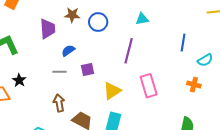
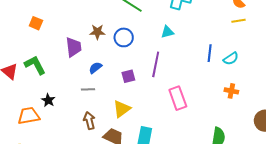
cyan semicircle: (205, 60) -> (231, 59), moved
purple square: (87, 70) -> (128, 76), moved
orange cross: (194, 85) -> (231, 91), moved
yellow triangle: (112, 91) -> (122, 109), moved

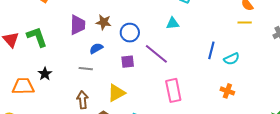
brown star: (97, 32) -> (104, 22), moved
blue circle: (124, 37) -> (130, 33), moved
purple line: (156, 64) -> (156, 54), turned -70

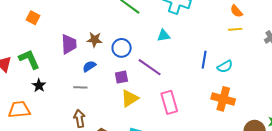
black star: (45, 74) -> (39, 85), moved
orange cross: (227, 91) -> (223, 99), size x1.6
yellow triangle: (116, 93) -> (130, 98), moved

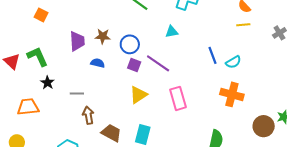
blue line: (204, 60) -> (212, 55), turned -30
blue semicircle: (89, 66) -> (98, 63), turned 48
purple square: (121, 77) -> (134, 65), moved, turned 32
gray line: (80, 87) -> (77, 93), moved

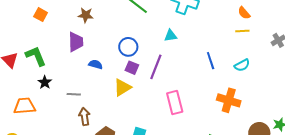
brown star: (103, 36) -> (86, 15), moved
cyan semicircle: (233, 62) -> (242, 65), moved
purple line: (158, 63) -> (156, 67), turned 75
yellow triangle: (138, 95) -> (122, 87), moved

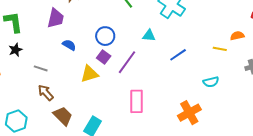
orange semicircle: (244, 13) -> (237, 36), moved, turned 104
blue line: (211, 61) -> (178, 55), moved, turned 60
orange cross: (229, 100) -> (189, 113), turned 30
brown arrow: (84, 116) -> (46, 93), turned -48

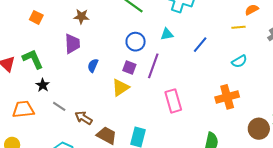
blue circle: (105, 36) -> (136, 42), moved
blue semicircle: (69, 45) -> (93, 65), turned -80
gray line: (41, 68) -> (59, 106), moved, turned 32
orange cross: (189, 113) -> (227, 97), turned 30

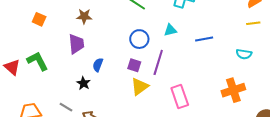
yellow line: (239, 27) -> (253, 23), moved
blue line: (200, 45) -> (204, 39), turned 42
cyan semicircle: (239, 61) -> (244, 54), turned 42
black star: (43, 85) -> (83, 83), moved
yellow triangle: (120, 88) -> (140, 87), moved

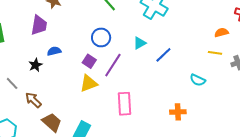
cyan triangle: (170, 30) -> (140, 43), moved, turned -32
blue line: (204, 39) -> (163, 55), turned -48
blue semicircle: (98, 65) -> (54, 51), turned 40
orange cross: (233, 90) -> (178, 112), size x0.7

